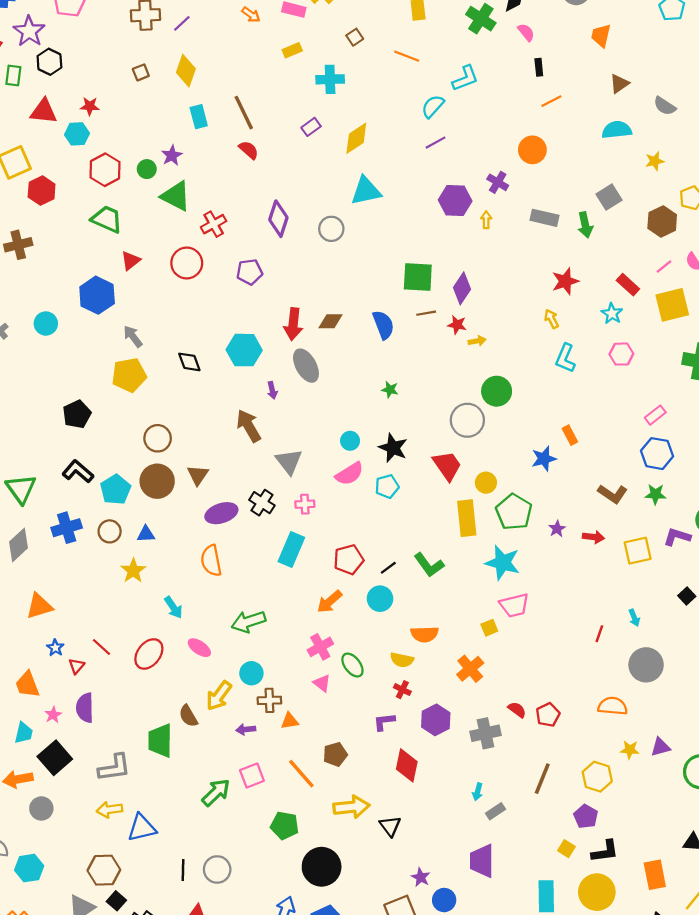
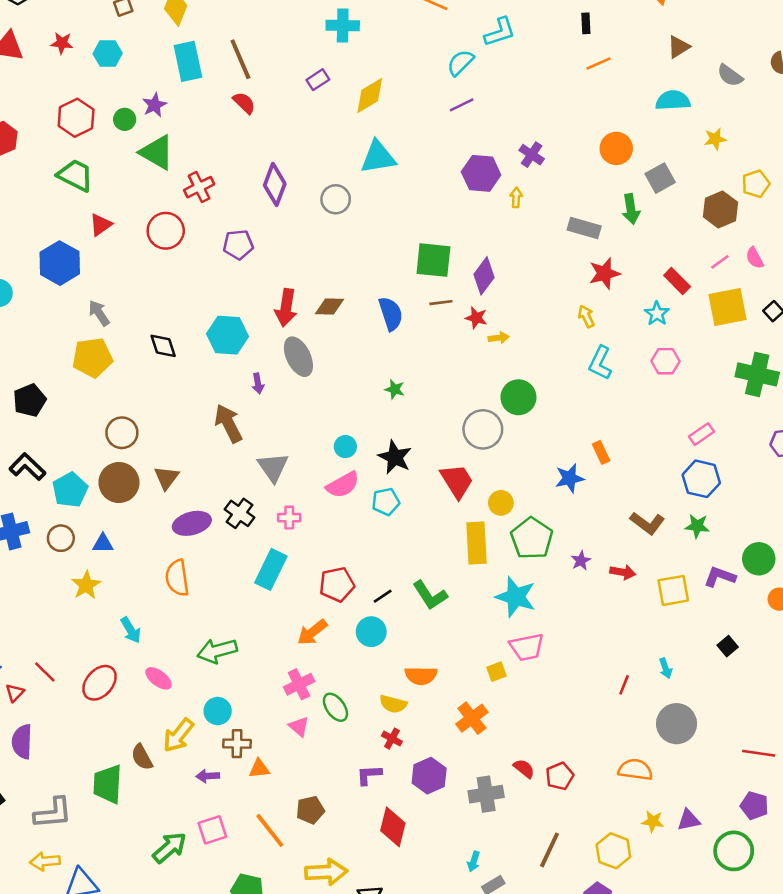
cyan rectangle: (199, 117) -> (188, 61), size x1.4
cyan hexagon: (77, 134) -> (108, 54), moved
orange circle: (532, 150) -> (616, 148), moved
gray rectangle: (544, 218) -> (584, 228), moved

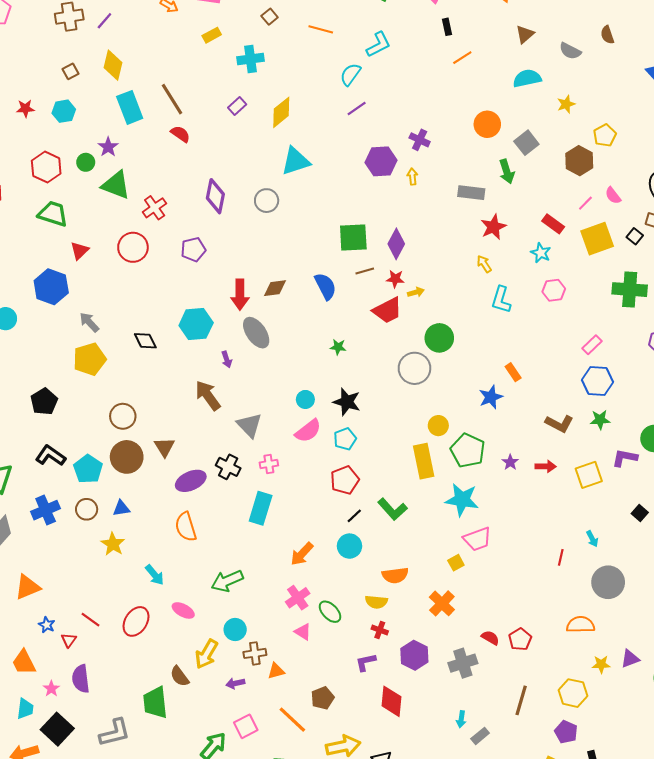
red trapezoid: (457, 481) -> (387, 310), moved, turned 104
red pentagon: (337, 584) -> (345, 480), moved

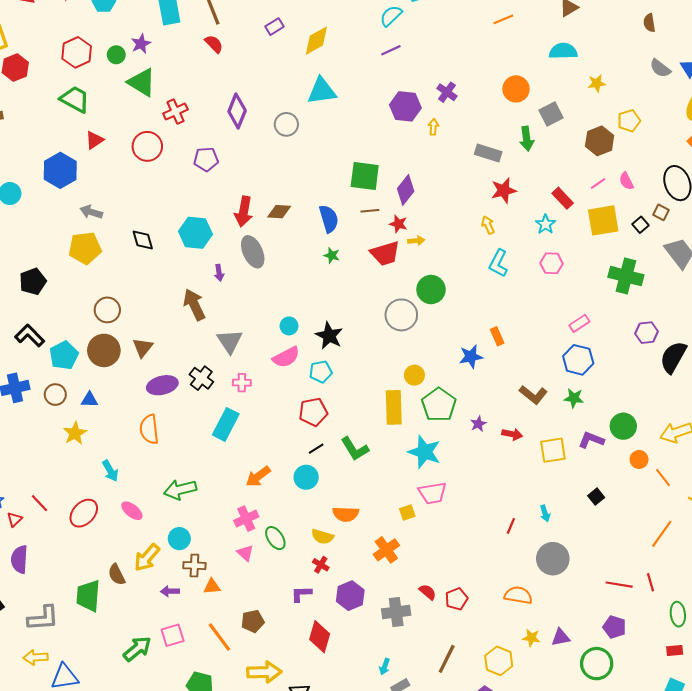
gray semicircle: (570, 51) -> (660, 68), moved
gray arrow: (89, 322) -> (91, 212), turned -40
green star: (338, 347) -> (332, 255), moved

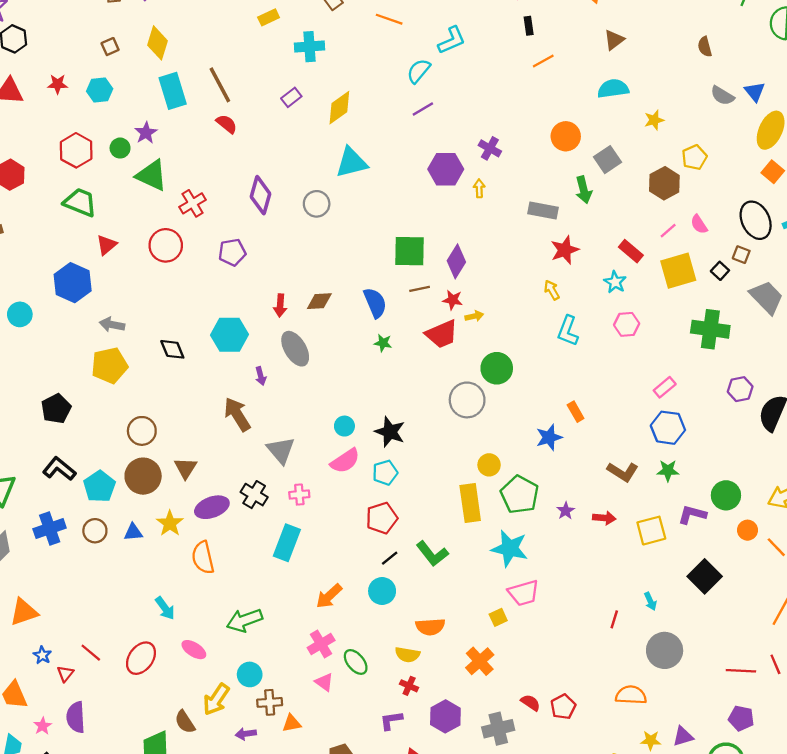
red arrow: (244, 212) -> (280, 305), size x0.7
yellow star: (75, 433) -> (170, 523), moved
black square: (596, 497) -> (705, 576), size x1.8

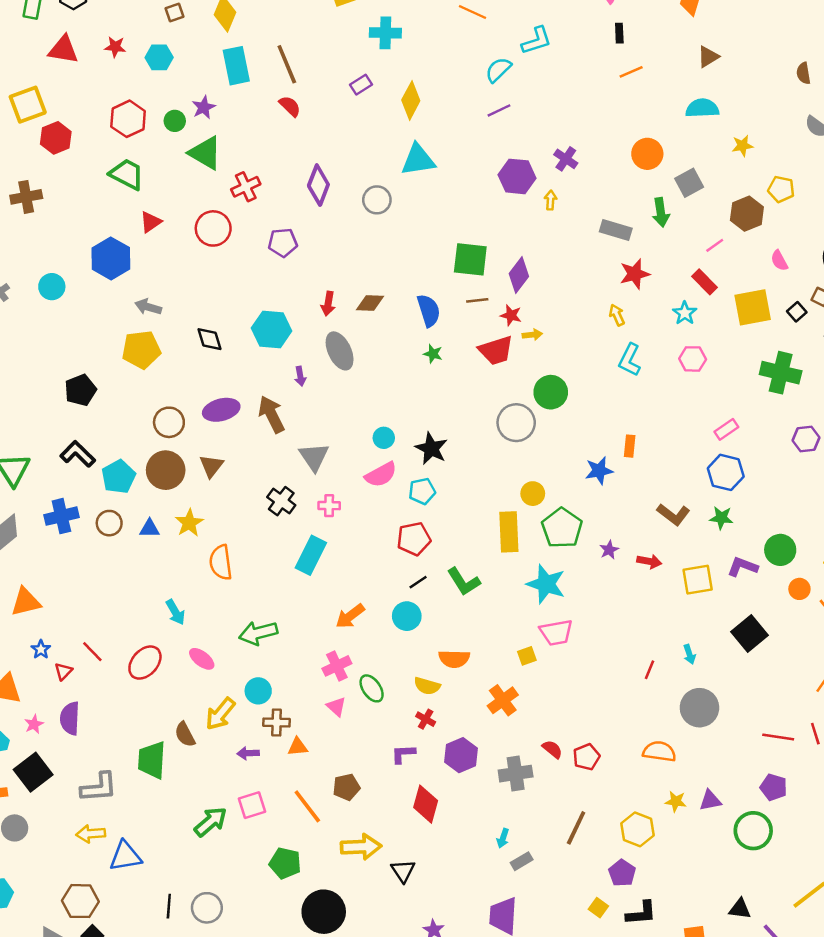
yellow diamond: (339, 108) -> (411, 100), turned -32
yellow pentagon: (694, 157) -> (781, 189), turned 30
pink line: (668, 231) -> (715, 245), moved
orange rectangle: (576, 412) -> (630, 446), turned 30
purple ellipse: (212, 507) -> (221, 410), moved

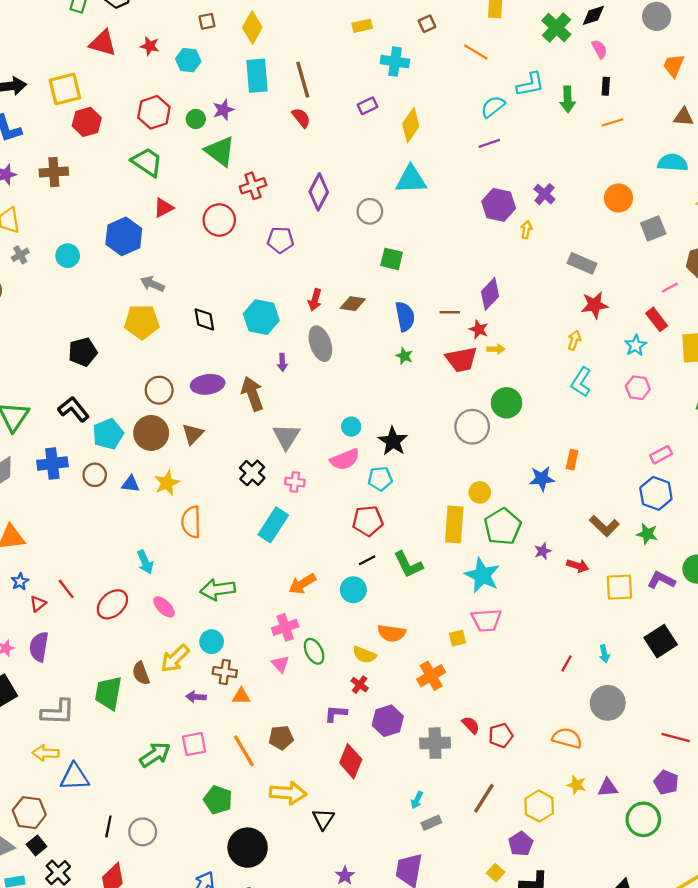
brown triangle: (708, 57) -> (683, 117), turned 30
green arrow: (661, 212) -> (568, 99), moved
green square: (470, 259) -> (392, 259), moved, size x0.7
yellow arrow: (617, 315) -> (574, 340), turned 36

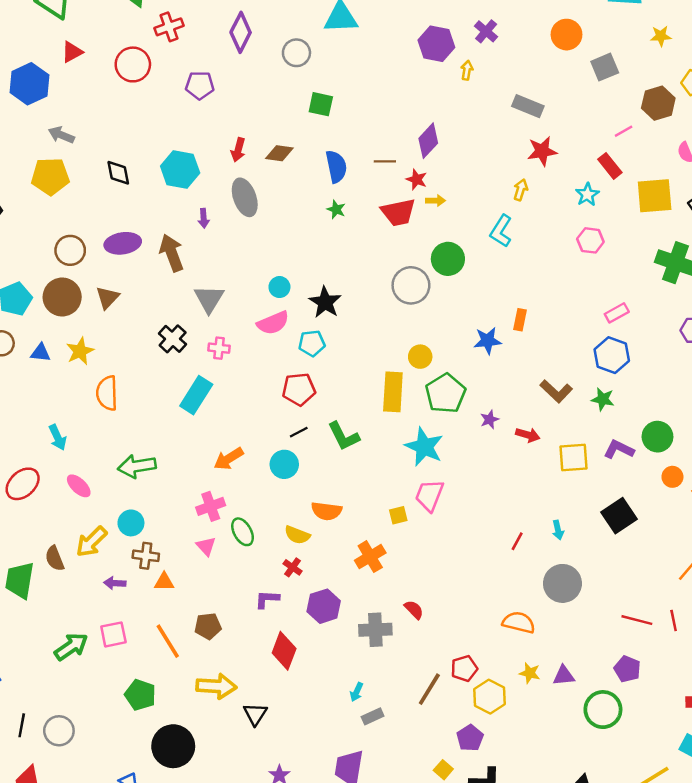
cyan L-shape: (581, 382) -> (501, 231), moved
pink trapezoid: (486, 620) -> (429, 495), turned 116
red pentagon: (501, 735) -> (464, 668), moved

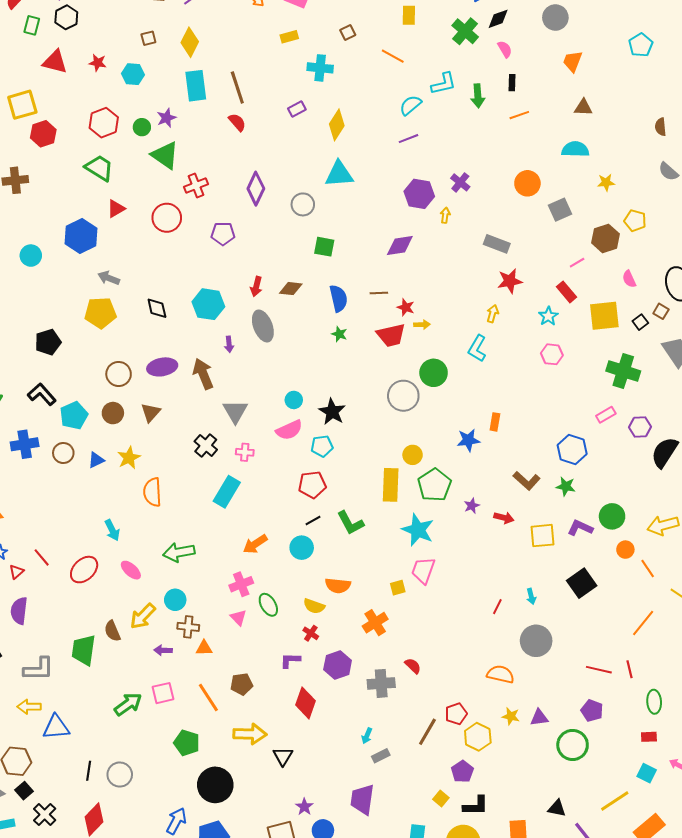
purple diamond: (428, 141) -> (400, 246), moved, turned 40
brown circle: (62, 297) -> (113, 413), size x0.7
pink rectangle: (617, 313) -> (606, 415), moved
blue triangle: (41, 353) -> (96, 460), turned -30

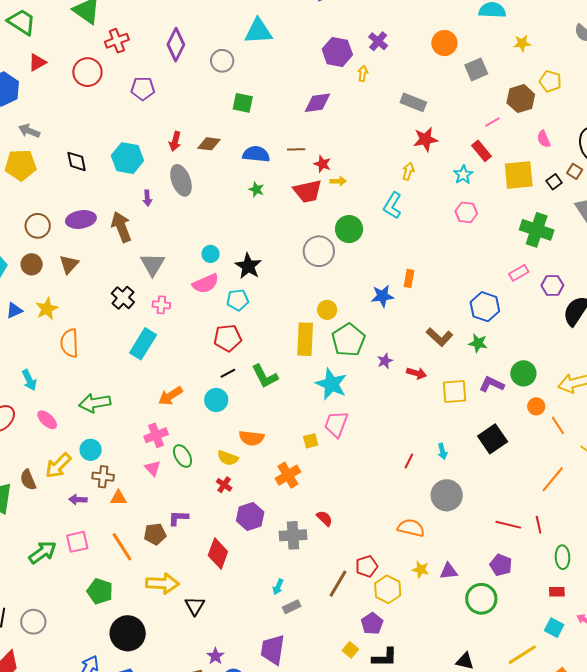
blue semicircle: (338, 298) -> (256, 154), turned -72
purple L-shape: (290, 660) -> (178, 518), moved

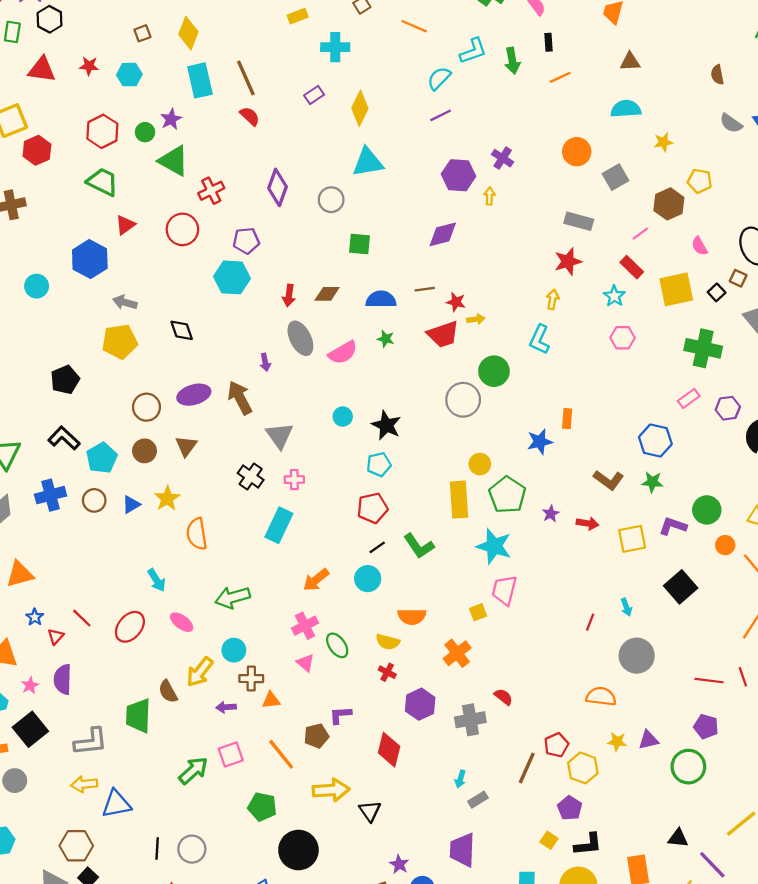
gray rectangle: (413, 102) -> (579, 221), moved
cyan hexagon: (127, 158) -> (232, 277), moved
pink semicircle: (206, 284) -> (343, 353), moved

